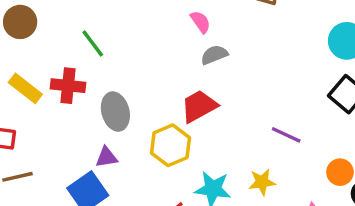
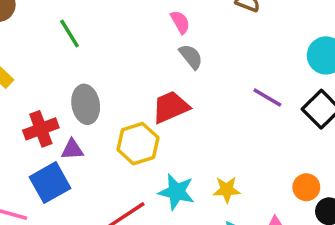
gray semicircle: (214, 55) -> (191, 57), turned 68
red cross: (68, 86) -> (41, 129), moved, turned -32
purple line: (286, 135) -> (267, 98), moved

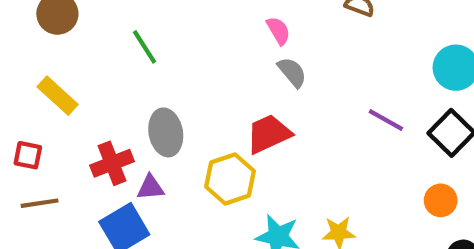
orange circle: (306, 187) -> (441, 200), moved

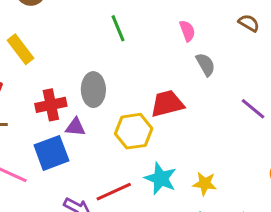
green line: (144, 47) -> (118, 28), moved
gray semicircle: (292, 72) -> (205, 64), moved

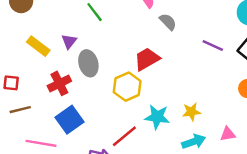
yellow rectangle: (20, 49) -> (38, 46), moved
purple triangle: (75, 127) -> (69, 41), moved, turned -42

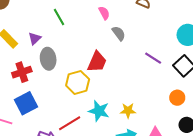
red trapezoid: (147, 59) -> (97, 62), turned 135

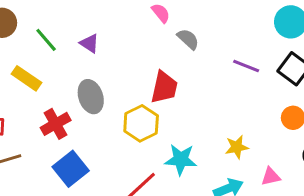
green line: (59, 17) -> (46, 40), moved
purple triangle: (35, 38) -> (89, 43), moved, turned -32
yellow star: (128, 111) -> (237, 147), moved

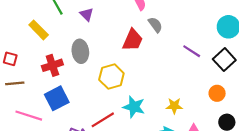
red trapezoid: (164, 87) -> (133, 40), moved

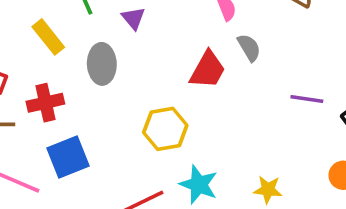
gray ellipse: (80, 51) -> (102, 64), moved
purple line: (192, 51) -> (307, 99), turned -30
red cross: (52, 65) -> (45, 103), moved

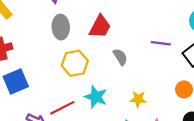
gray semicircle: (249, 48) -> (120, 57), moved
gray ellipse: (102, 64) -> (61, 27), moved

